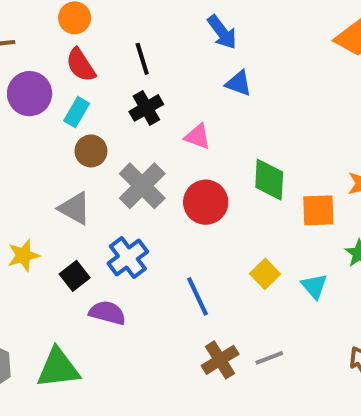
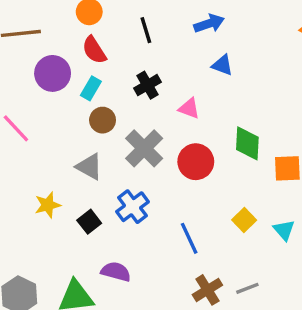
blue arrow: (222, 32) -> (209, 23), turned -72
black line: (142, 59) -> (146, 30), moved
purple semicircle: (107, 313) -> (116, 272), moved

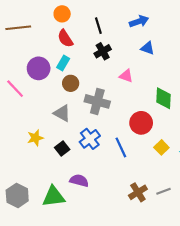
purple circle: (53, 73) -> (39, 68), moved
black cross: (147, 85) -> (103, 51), moved
gray cross: (144, 148) -> (97, 101), turned -30
red circle: (196, 162) -> (141, 123), moved
blue line: (189, 238) -> (121, 147), moved

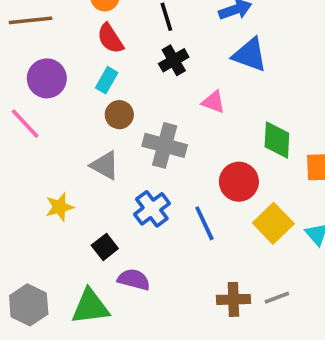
blue triangle: (148, 48) -> (250, 55), size x1.5
purple circle: (39, 68) -> (47, 78), moved
yellow square: (161, 147) -> (273, 223), size x1.5
black square: (62, 148) -> (105, 247), moved
brown cross: (138, 192) -> (233, 299), turned 30

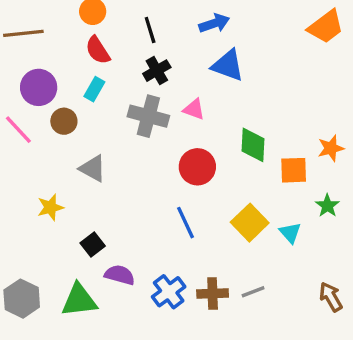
brown circle: (119, 115) -> (64, 121), moved
gray cross: (165, 145) -> (148, 116), moved
red circle: (239, 182) -> (197, 167), moved
blue cross: (152, 209) -> (169, 292), moved

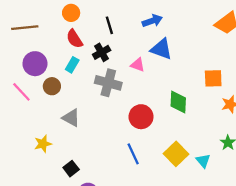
black cross: (157, 71) -> (102, 52), moved
pink triangle: (194, 109) -> (138, 65), moved
orange square: (294, 170) -> (213, 78), moved

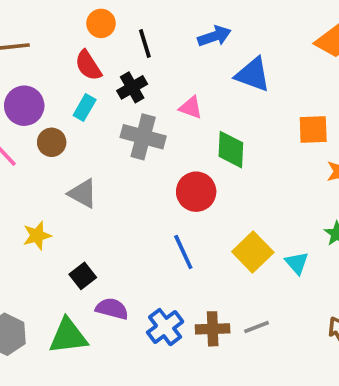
orange circle: (71, 13) -> (101, 23), moved
blue triangle: (161, 49) -> (253, 75), moved
green diamond: (178, 102) -> (231, 150), moved

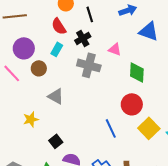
red circle: (196, 192) -> (132, 104), moved

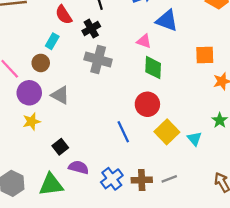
purple circle: (24, 48) -> (29, 93), moved
cyan rectangle: (57, 49) -> (52, 41), moved
pink triangle: (115, 49) -> (144, 41), moved

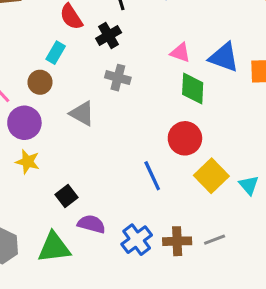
blue triangle: (167, 21) -> (224, 57), moved
gray cross: (98, 60) -> (118, 78), size x0.7
gray triangle: (60, 95) -> (82, 113), moved
yellow star: (32, 121) -> (28, 162), turned 30

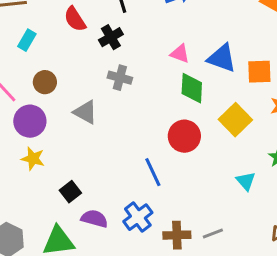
cyan rectangle: (56, 53) -> (27, 40), moved
yellow square: (211, 176) -> (235, 120), moved
blue cross: (137, 240) -> (138, 217), moved

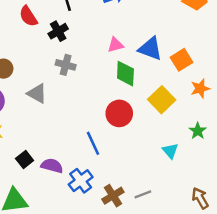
pink triangle: (180, 54) -> (115, 45), turned -35
orange square: (259, 72) -> (181, 60), turned -30
purple semicircle: (94, 219) -> (52, 166), moved
brown cross: (177, 235) -> (113, 196), turned -30

